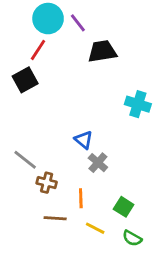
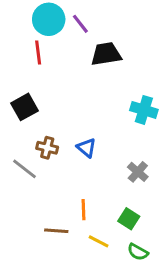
red line: (38, 50) -> (38, 53), turned -40
black square: (25, 80) -> (25, 107), moved
gray cross: (98, 163) -> (138, 172), moved
brown cross: (47, 183) -> (47, 148), moved

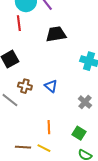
black trapezoid: (106, 54) -> (56, 34), moved
brown line: (56, 231) -> (23, 147), moved
yellow line: (99, 241) -> (44, 148), moved

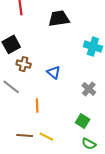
brown cross: (25, 86) -> (24, 64), moved
orange line: (49, 127) -> (37, 106), moved

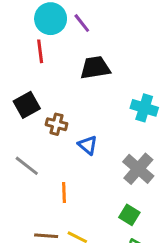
brown cross: (24, 64) -> (56, 124), moved
gray cross: (89, 89) -> (138, 169), size x1.5

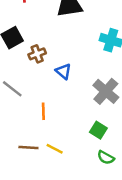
brown cross: (56, 124) -> (37, 54), turned -35

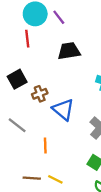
blue triangle: (63, 71) -> (63, 110), size x1.5

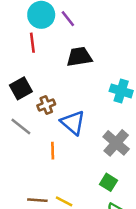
gray line: (17, 125) -> (21, 126), moved
orange line: (45, 146) -> (53, 151), moved

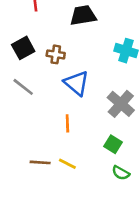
brown cross: (46, 105) -> (56, 54), moved, turned 30
orange line: (53, 151) -> (67, 123), moved

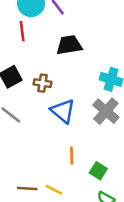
gray cross: (121, 104) -> (106, 111), moved
orange line: (67, 123) -> (72, 155), moved

